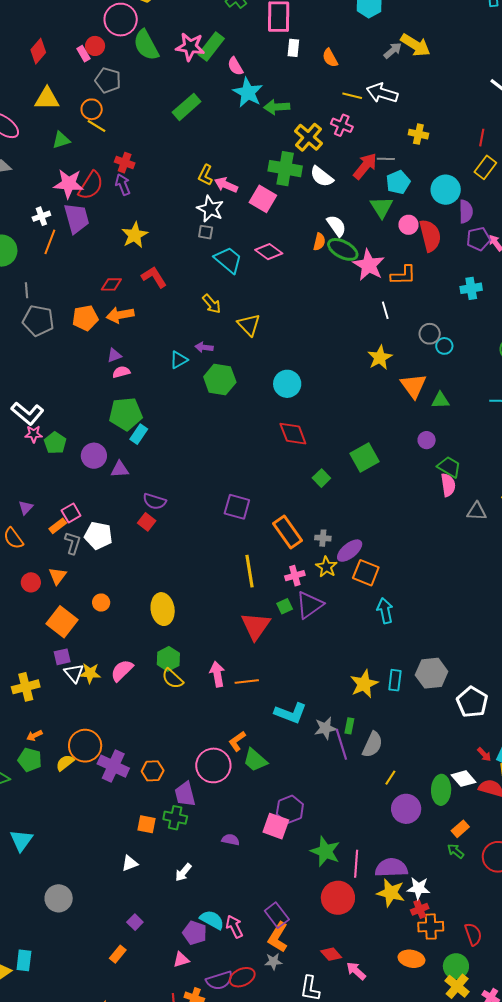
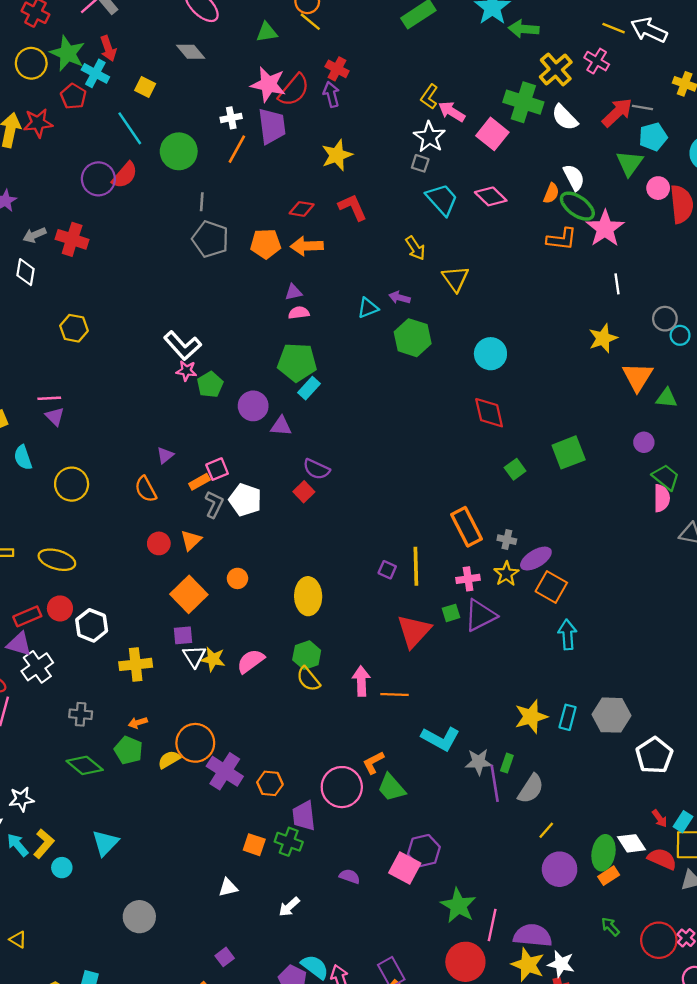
orange L-shape: (403, 275) -> (562, 239), moved
purple square: (237, 507) -> (387, 570), moved, size x0.6
orange rectangle: (460, 829) -> (609, 876), moved

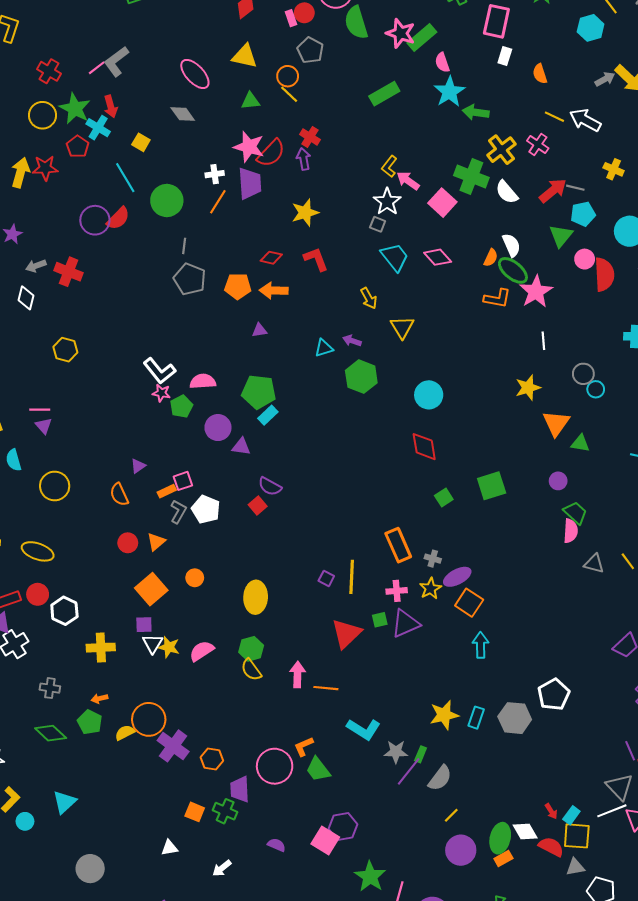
pink semicircle: (299, 313) -> (203, 381), moved, size x1.4
white pentagon: (654, 755) -> (554, 695), moved
purple line: (495, 783) -> (409, 771), turned 44

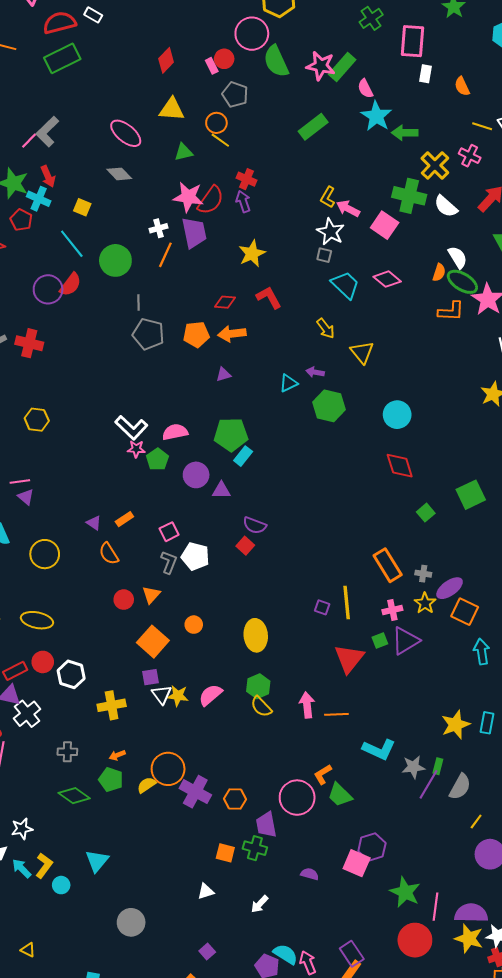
purple triangle: (138, 466) -> (94, 523), moved, turned -42
orange rectangle: (167, 491) -> (124, 519), moved

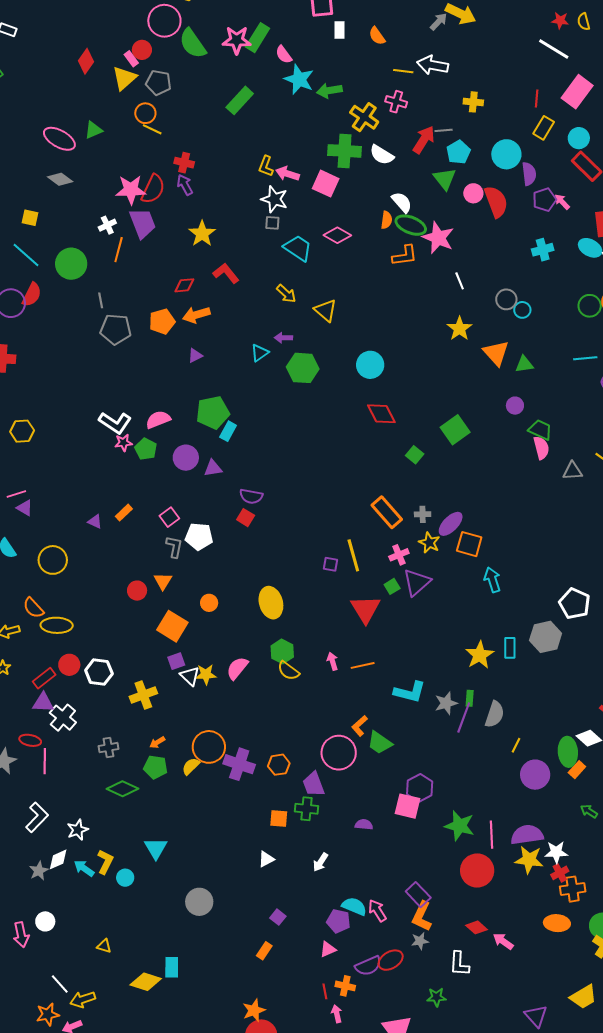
yellow triangle: (172, 109) -> (124, 78), moved, turned -36
green triangle: (184, 152) -> (93, 130), moved
orange semicircle: (109, 554) -> (33, 608), moved
pink arrow: (307, 705) -> (333, 661), size x0.7

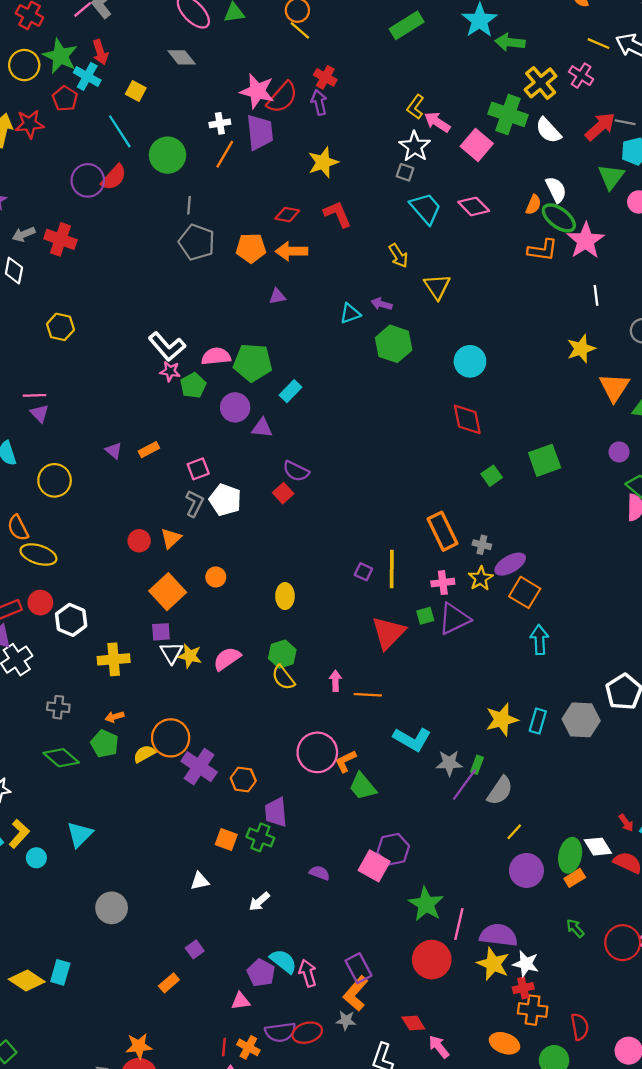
green pentagon: (213, 412) -> (253, 363), moved
yellow ellipse: (271, 603) -> (285, 596), size x0.7
pink circle: (339, 753) -> (317, 752), moved

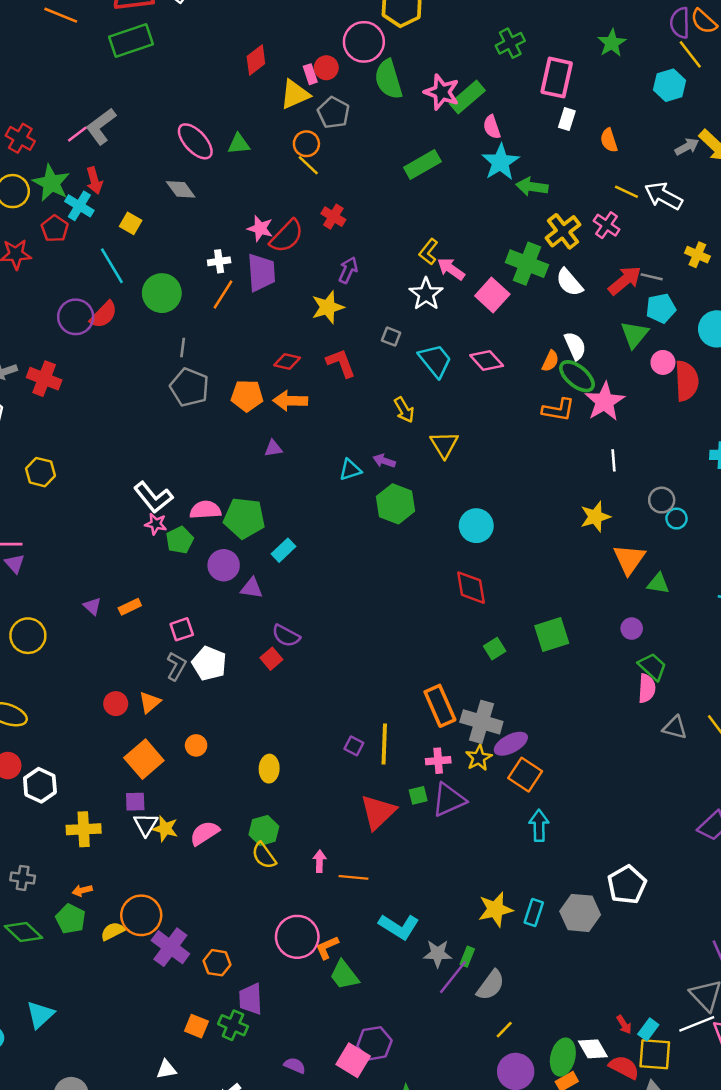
pink star: (257, 91) -> (260, 228), size x0.7
purple arrow: (319, 102) -> (348, 270), moved, turned 35
gray square: (405, 172) -> (391, 337), moved
gray cross: (482, 545) -> (481, 722), size x2.0

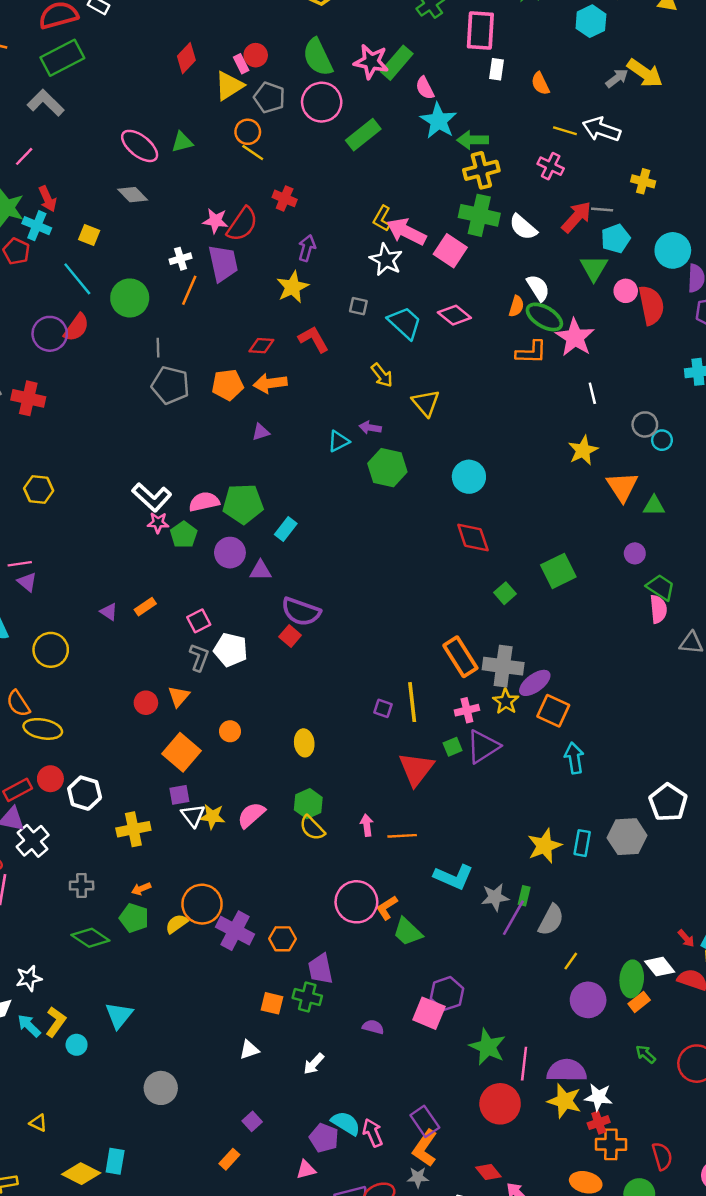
pink circle: (364, 42) -> (322, 102), moved
gray L-shape: (101, 126) -> (46, 103), moved, turned 90
yellow cross: (563, 231) -> (481, 170), moved, turned 32
pink arrow: (451, 269) -> (406, 232), size x1.4
purple semicircle: (286, 636) -> (301, 612), size x1.4

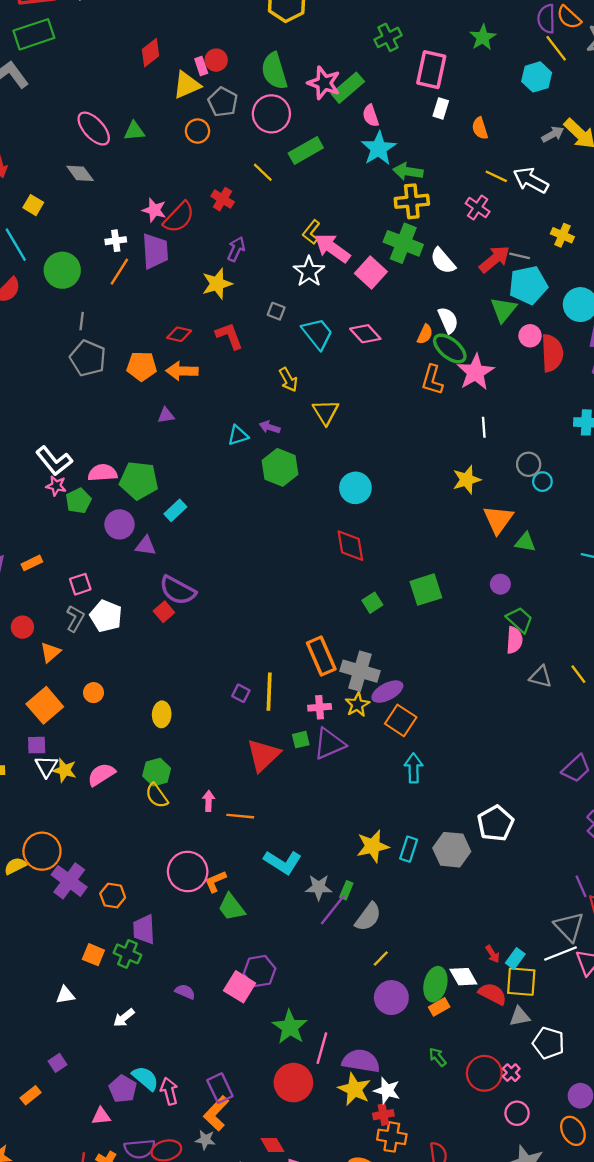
yellow line: (253, 152) -> (263, 172), moved
cyan pentagon: (616, 239) -> (528, 285), size x1.4
orange L-shape: (531, 352) -> (432, 380), turned 96
red circle: (146, 703) -> (22, 627), moved

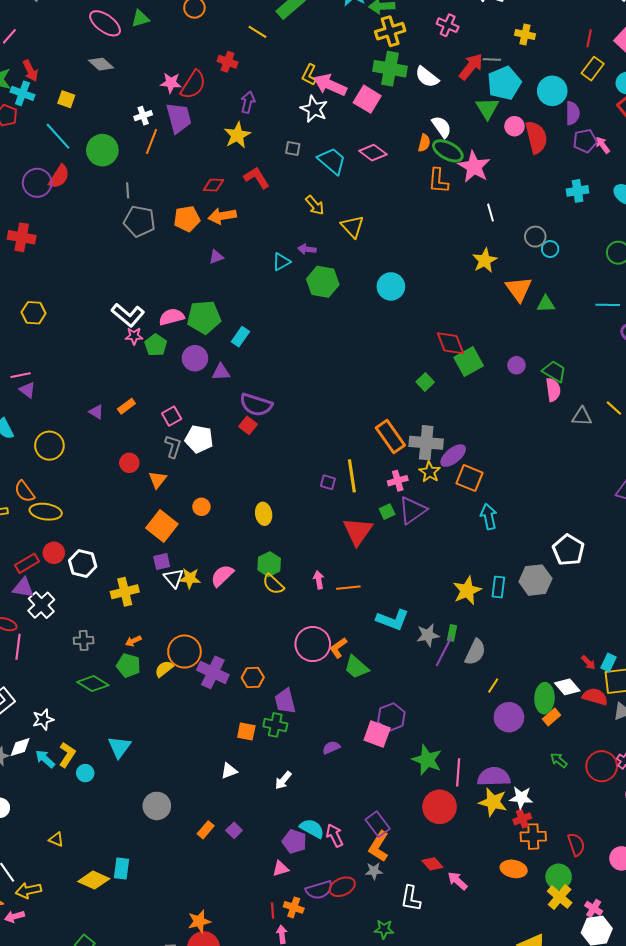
red diamond: (350, 546) -> (451, 343), moved
purple circle: (500, 584) -> (516, 365), moved
purple semicircle: (185, 992) -> (331, 747), turned -36
orange rectangle: (31, 1095) -> (206, 830), moved

